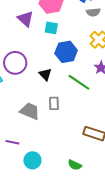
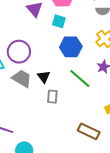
black triangle: (45, 74) -> (44, 77), moved
gray trapezoid: (30, 111) -> (22, 79), moved

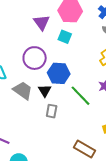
blue hexagon: (71, 47) -> (59, 73), moved
purple circle: (19, 52) -> (35, 58), moved

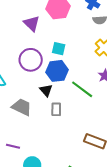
cyan square: (65, 37) -> (59, 49), moved
gray trapezoid: (23, 90) -> (22, 107), moved

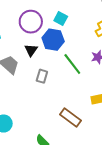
black triangle: (46, 90) -> (31, 50), moved

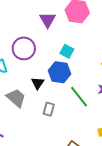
purple circle: (31, 22) -> (24, 48), moved

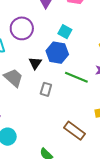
green line: (79, 97) -> (76, 77), turned -30

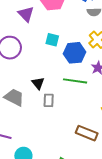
blue hexagon: (57, 53) -> (75, 53), moved
black triangle: (35, 63) -> (38, 83), moved

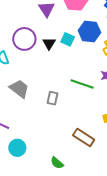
blue hexagon: (75, 53) -> (89, 32), moved
black triangle: (38, 83) -> (49, 43), moved

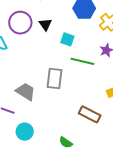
cyan square: (68, 39) -> (67, 39), moved
gray trapezoid: (19, 89) -> (26, 92), moved
gray rectangle: (53, 98) -> (54, 78), size x1.5

